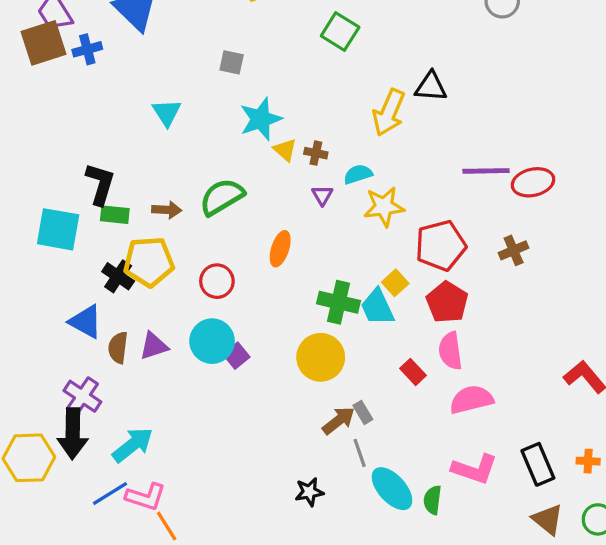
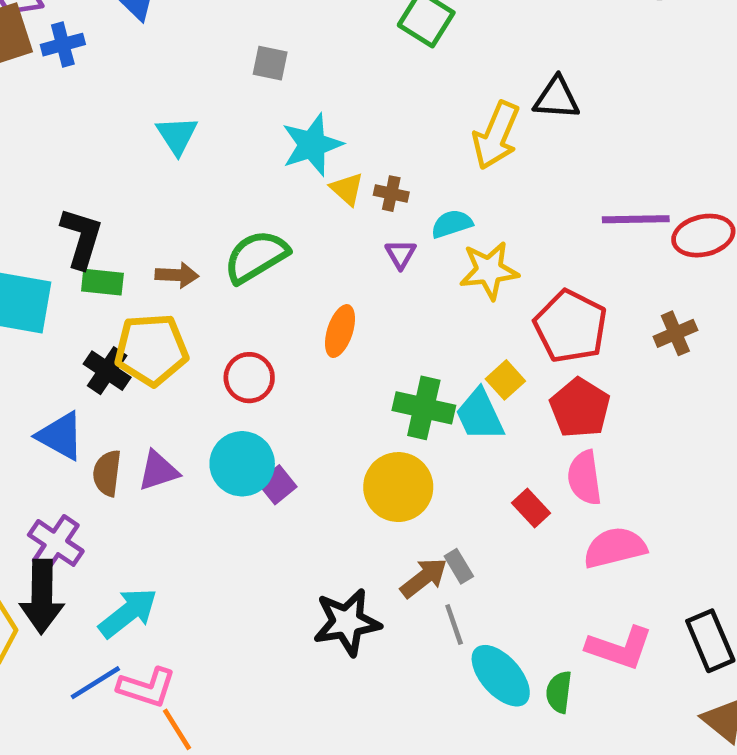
red pentagon: (441, 245) -> (571, 326), turned -30
black star: (309, 492) -> (347, 622), moved, size x1.6

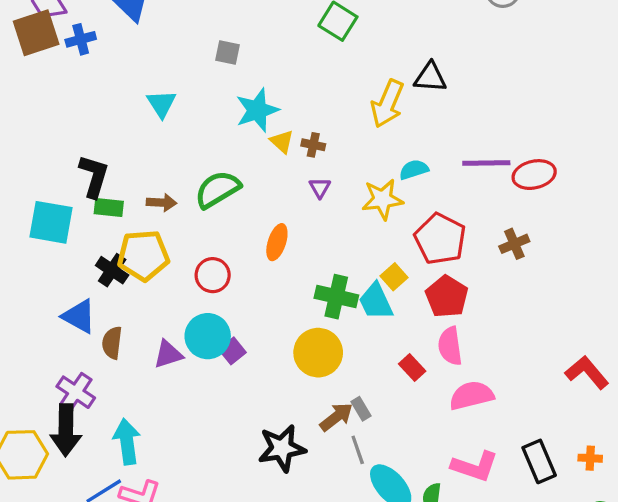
cyan semicircle: (452, 224) -> (414, 170), moved
purple triangle: (158, 471) -> (168, 354), moved
cyan arrow: (128, 613) -> (127, 442), turned -60

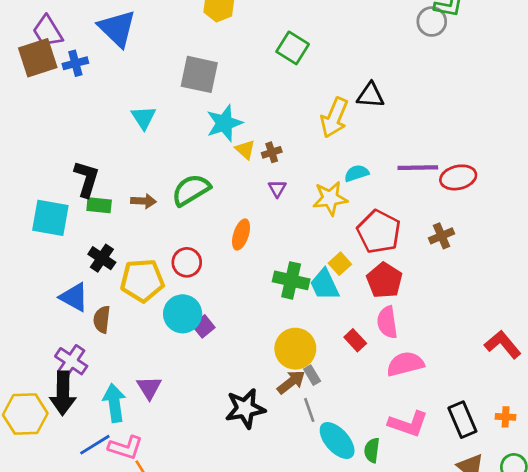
gray square: (227, 53) -> (199, 74), size x1.8
brown cross: (313, 145) -> (272, 152), turned -30
yellow pentagon: (143, 255) -> (142, 280), moved
yellow circle: (318, 353) -> (295, 349), moved
purple triangle: (168, 354) -> (149, 388), moved, turned -44

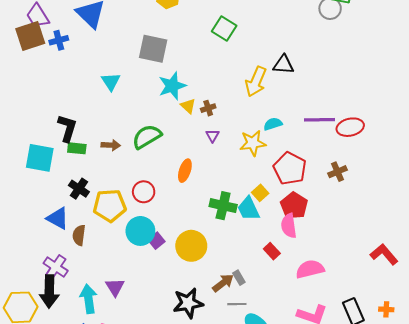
pink semicircle: (387, 322) -> (289, 226), moved
yellow circle: (295, 349) -> (191, 246), moved
gray line: (309, 410) -> (237, 304), turned -72

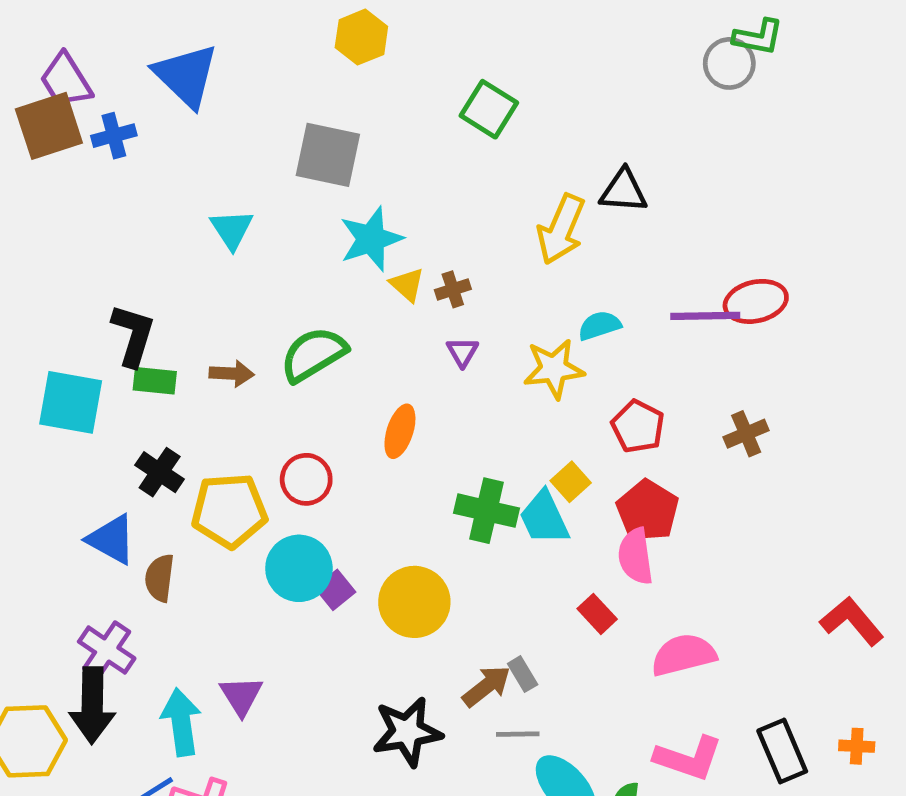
red ellipse: (350, 127) -> (756, 301), moved
red pentagon: (290, 168) -> (638, 426), size x0.7

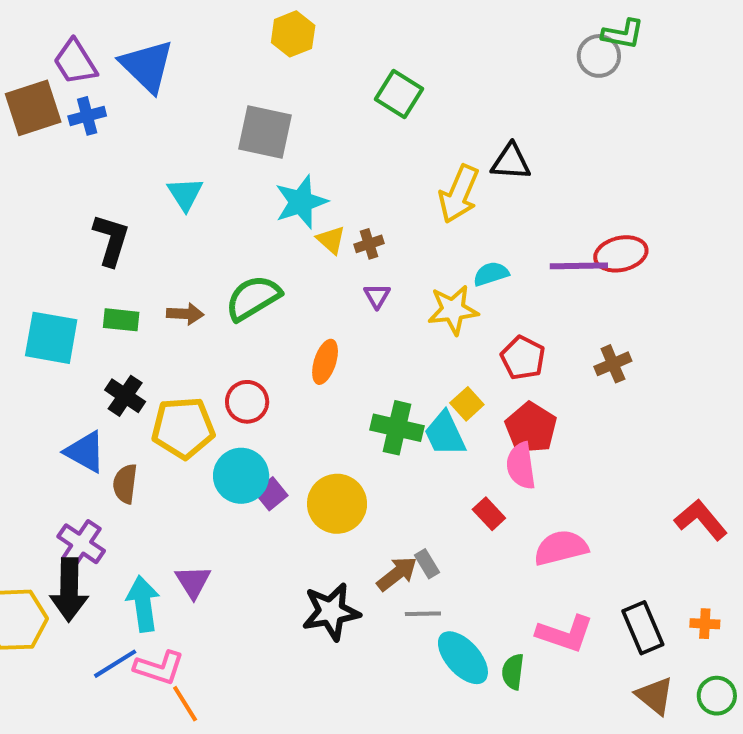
purple trapezoid: (66, 80) -> (75, 62), moved
black L-shape: (133, 335) -> (111, 240), moved

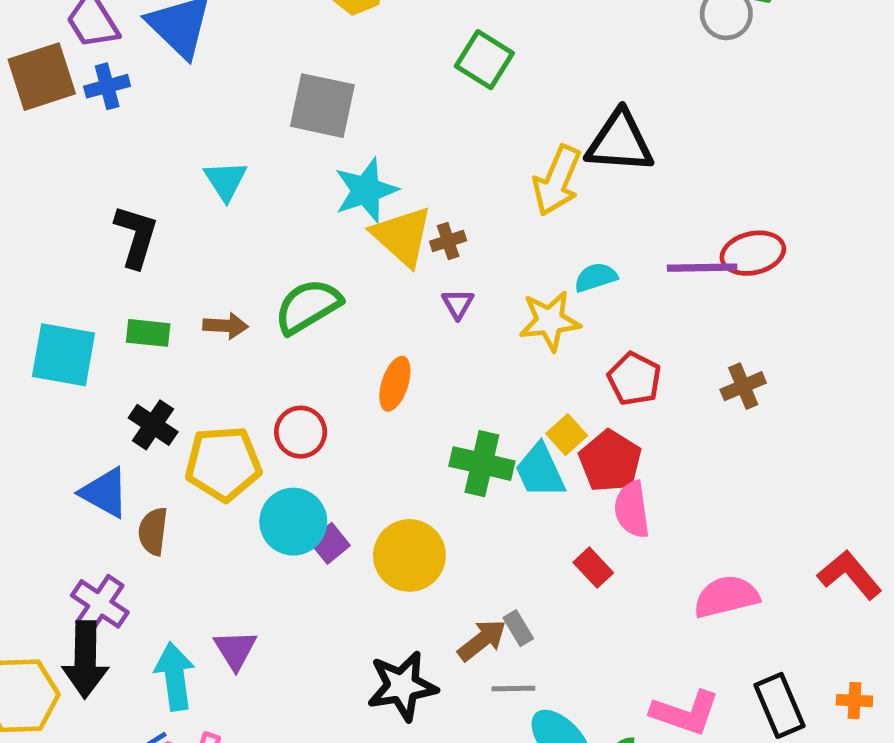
black triangle: (511, 162) -> (620, 142), size x1.4
yellow triangle: (331, 240) -> (402, 236), size x1.8
red pentagon: (531, 428) -> (610, 461), moved
pink semicircle: (561, 548) -> (726, 597), moved

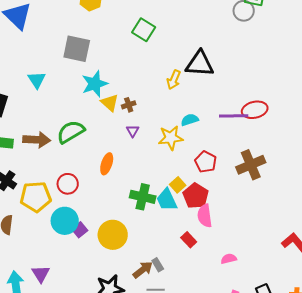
yellow arrow: (557, 181) -> (174, 80), size x0.7
yellow triangle: (402, 236) -> (110, 103), size x0.7
brown arrow: (226, 326) -> (37, 140), size x1.5
brown cross: (743, 386) -> (251, 165), size x1.6
pink semicircle: (726, 597) -> (229, 259), moved, size x0.6

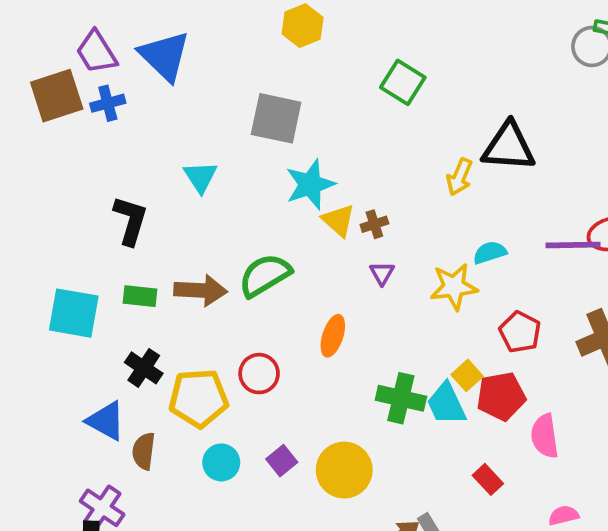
red pentagon: (196, 196) -> (501, 396), turned 30
pink semicircle: (205, 216) -> (545, 436), moved
cyan circle: (65, 221) -> (221, 462), moved, size x0.7

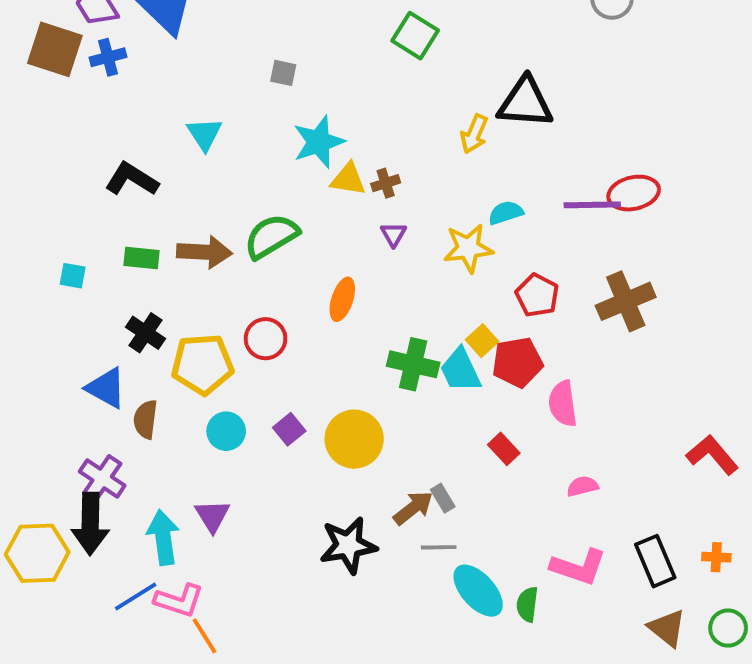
brown square: (57, 96) -> (55, 49), turned 36
gray square: (276, 118) -> (283, 73), size x0.5
black L-shape: (130, 220) -> (132, 179), turned -75
yellow triangle: (338, 220) -> (348, 179), turned -33
cyan square: (74, 313) -> (73, 276), size x0.5

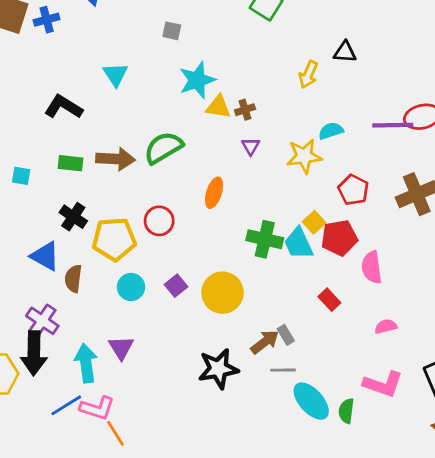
black triangle: (525, 102) -> (345, 52), size x0.6

